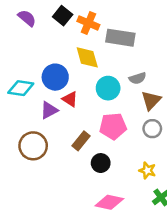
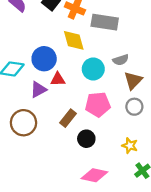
red triangle: (70, 99) -> (58, 79), turned -35

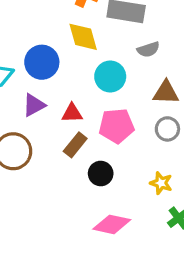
gray semicircle: (121, 60) -> (148, 49), moved
red triangle: (58, 79) -> (72, 113), moved
brown triangle: (133, 80) -> (166, 92), turned 48

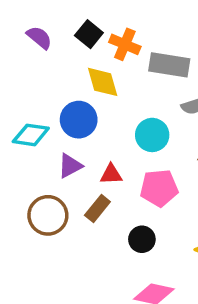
yellow diamond: (83, 37) -> (103, 82), moved
brown rectangle: (75, 145) -> (97, 209), moved

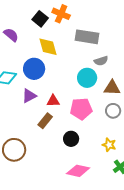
purple semicircle: (39, 38) -> (11, 35), moved
orange cross: (125, 44) -> (61, 14), moved
cyan circle: (152, 135) -> (87, 78), moved
brown circle: (48, 215) -> (14, 150), moved

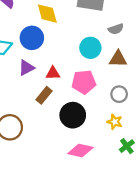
gray semicircle: (101, 61) -> (116, 29), moved
gray circle: (113, 111) -> (119, 94), moved
black circle: (71, 139) -> (73, 115), size x1.5

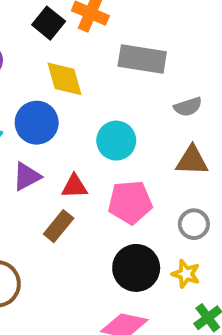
cyan circle: (90, 48) -> (116, 141), moved
black circle: (73, 115) -> (136, 268), moved

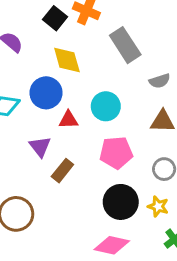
gray rectangle: (142, 59) -> (125, 45), turned 48
purple triangle: (27, 176) -> (40, 147), moved, turned -40
red triangle: (74, 186) -> (68, 120), moved

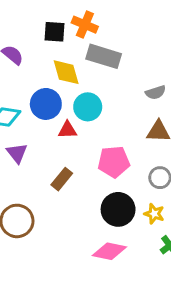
black square: (55, 18) -> (55, 32), turned -35
gray rectangle: (125, 45) -> (104, 56), moved, turned -40
cyan circle: (106, 106) -> (88, 107), moved
purple triangle: (40, 147) -> (17, 153), moved

